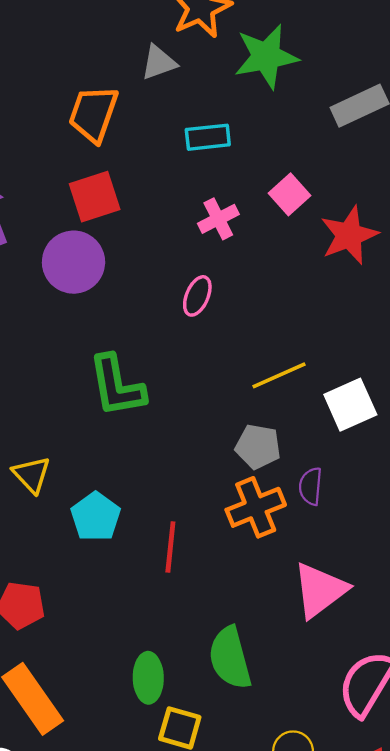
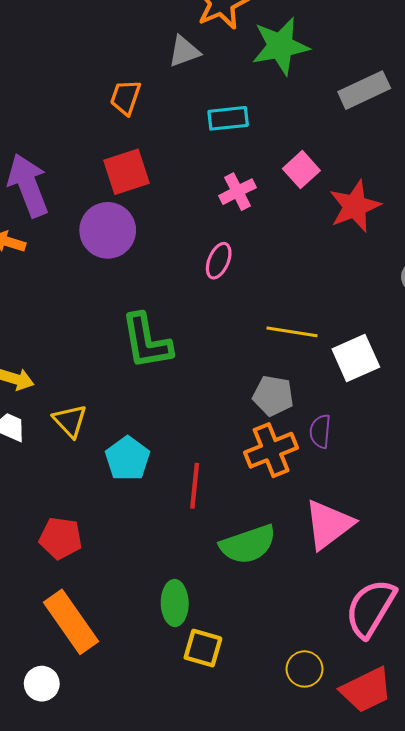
orange trapezoid: (93, 114) -> (126, 97), size x0.7
yellow line: (279, 375) -> (292, 332), turned 33
green semicircle: (230, 658) -> (248, 544), moved, turned -94

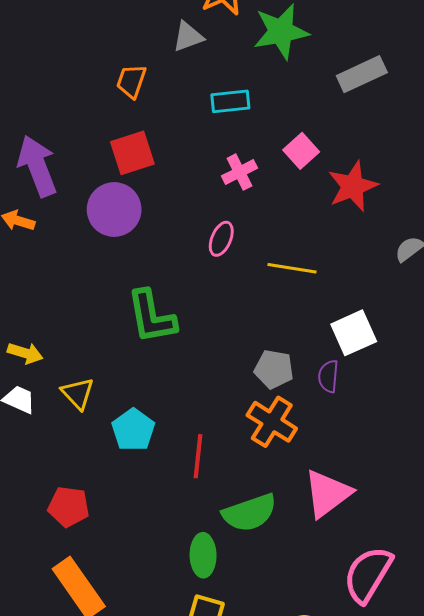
yellow line: (292, 332) -> (292, 268), moved
purple semicircle: (320, 431) -> (328, 376), moved
orange cross: (271, 450) -> (272, 422), turned -36
green ellipse: (175, 603) -> (203, 555), moved

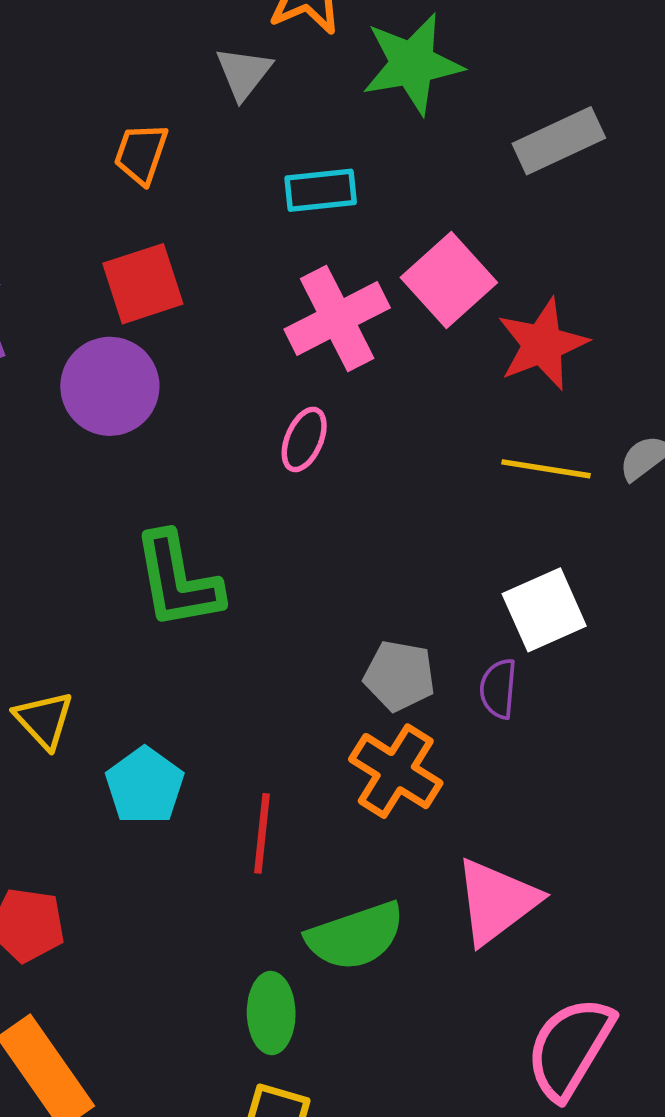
gray triangle: (188, 37) -> (244, 73), turned -32
pink square: (301, 151) -> (449, 280), size x1.4
pink cross: (239, 172) -> (337, 319), size x1.6
yellow line: (292, 268) -> (546, 469), moved

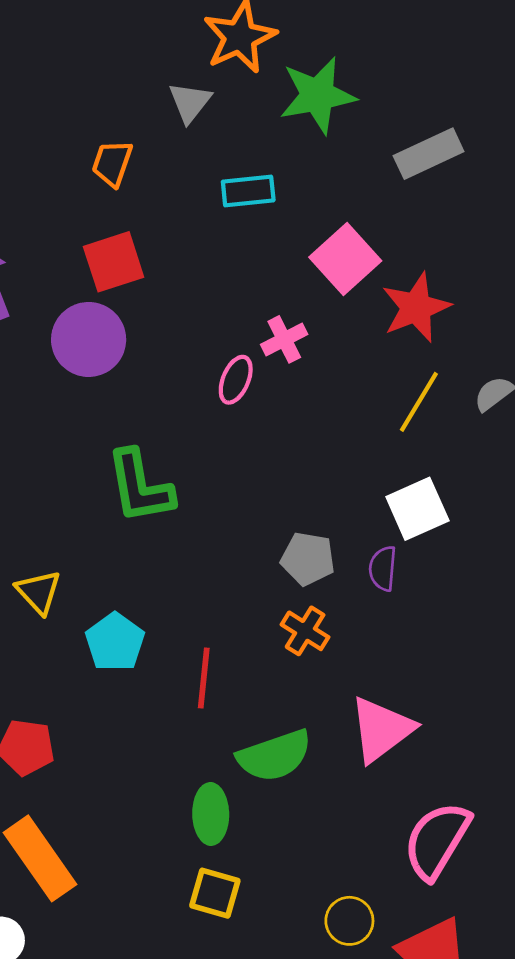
pink cross: (337, 319) -> (284, 339), moved, size x0.6
yellow line: (546, 469) -> (419, 402), turned -68
orange cross: (396, 771) -> (305, 631), size x0.7

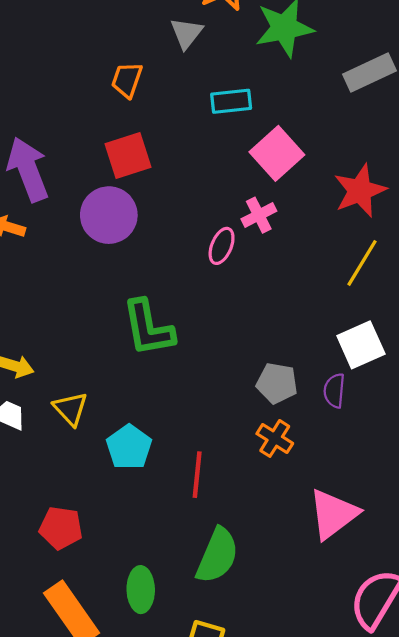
pink square: (345, 259) -> (277, 153), moved
green semicircle: (275, 756) -> (217, 556), moved, turned -48
green ellipse: (211, 814) -> (141, 590), moved

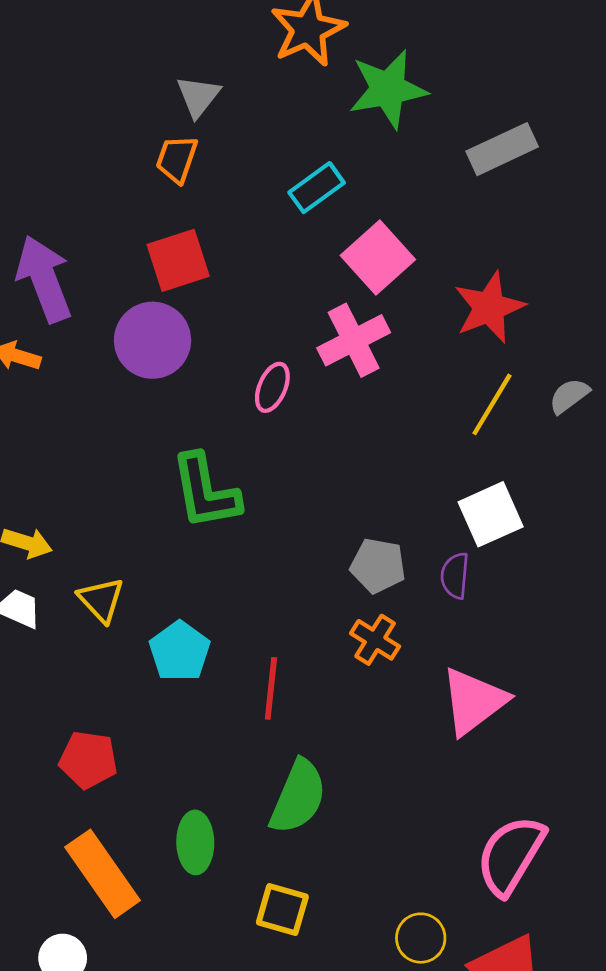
gray triangle: (186, 33) -> (198, 96), moved
cyan rectangle: (231, 101) -> (317, 188), turned -30
pink cross: (259, 215) -> (354, 340), size x1.5
pink ellipse: (222, 246) -> (272, 387), moved
pink triangle: (333, 514) -> (474, 701), moved

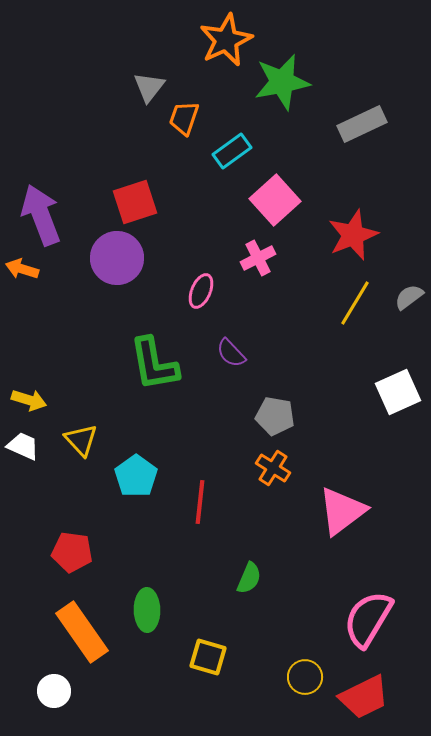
orange trapezoid: (177, 159) -> (184, 118), moved
pink cross: (354, 340) -> (258, 258), size x0.7
white square: (491, 514) -> (398, 392), moved
purple semicircle: (455, 576) -> (231, 353), moved, turned -48
green semicircle: (298, 797) -> (249, 578), moved, size x0.6

